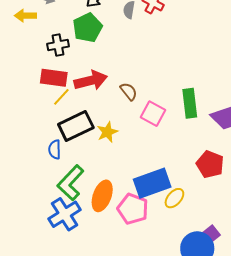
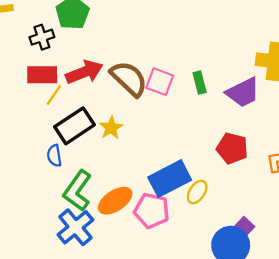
brown semicircle: (129, 91) -> (129, 79), size x1.8
green rectangle: (190, 103) -> (200, 83), size x0.7
pink square: (153, 114) -> (160, 82), moved
orange ellipse: (102, 196) -> (115, 201), turned 44

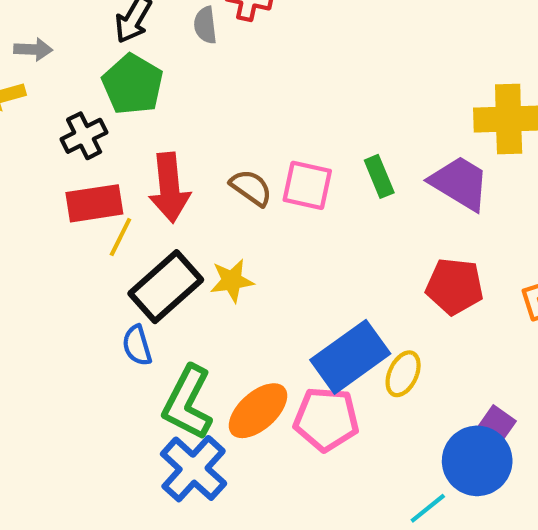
red arrow: (84, 72) -> (169, 188), turned 114
brown semicircle: (129, 79) -> (251, 188), size x0.6
purple trapezoid: (243, 92) -> (460, 183), turned -114
yellow star: (111, 128) -> (232, 281), turned 30

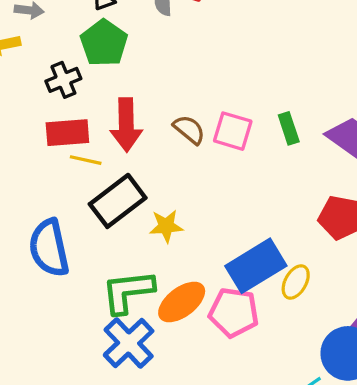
yellow line: (120, 237) -> (86, 160), turned 72
yellow star: (232, 281) -> (166, 226), moved
blue semicircle: (137, 345) -> (49, 248), moved, size x1.8
green L-shape: (188, 403) -> (128, 292), turned 52

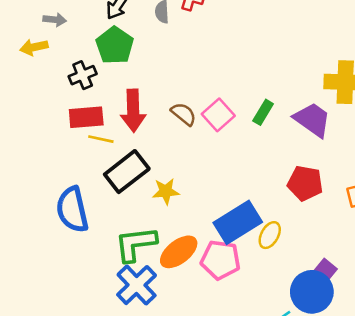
green rectangle: (289, 128) -> (263, 112), turned 50
pink square: (233, 131) -> (218, 115), turned 32

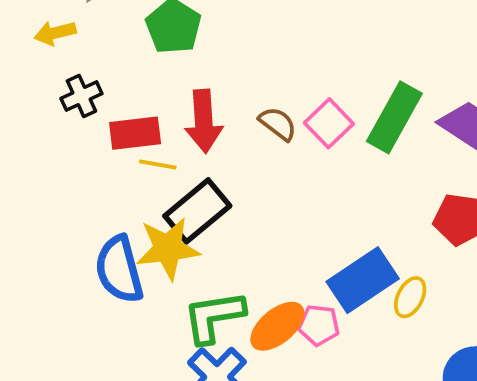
black cross: (83, 75) -> (81, 96), moved
green rectangle: (263, 112) -> (394, 117), size x1.8
yellow star: (166, 191) -> (168, 248), moved, size x1.6
pink pentagon: (220, 260) -> (319, 325), moved, size x0.7

